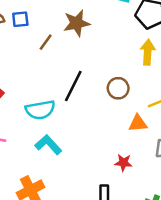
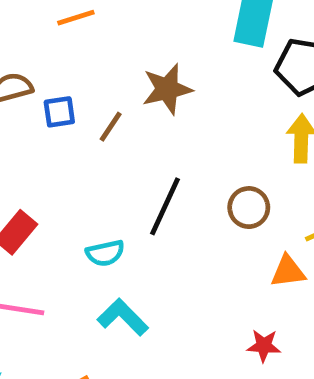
blue square: (20, 19) -> (59, 112), moved
cyan semicircle: (40, 110) -> (105, 253), size x0.7

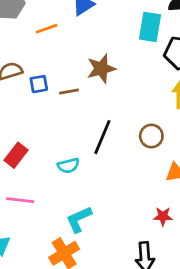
brown line: (111, 127) -> (69, 92), turned 48
cyan L-shape: (123, 317) -> (79, 219), moved, turned -68

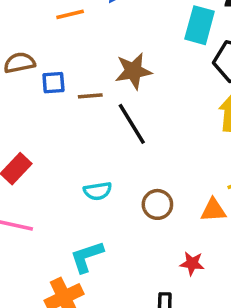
brown circle: (151, 136) -> (157, 204), moved
black line: (102, 137) -> (132, 124), moved, turned -60
cyan semicircle: (68, 166) -> (98, 191), moved

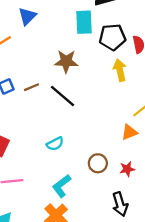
brown star: (133, 71) -> (66, 61), moved, turned 30
brown circle: (157, 204) -> (98, 163), moved

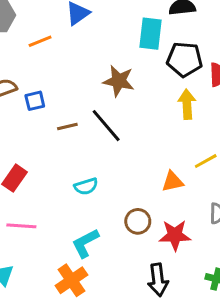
brown line: (32, 87) -> (67, 127), moved
orange triangle: (129, 132) -> (173, 182), moved
red star: (127, 169) -> (175, 235), size x1.5

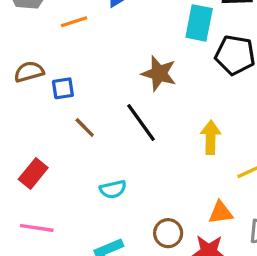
yellow arrow: (187, 104) -> (211, 137), moved
brown line: (67, 127) -> (85, 128), moved, turned 54
orange triangle: (173, 182) -> (221, 213), moved

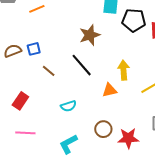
brown semicircle: (29, 72) -> (13, 51), moved
brown star: (159, 73) -> (90, 35), turned -30
orange triangle: (221, 213) -> (109, 90), moved

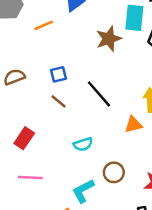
brown star: (90, 35) -> (109, 39), moved
blue square: (34, 49) -> (58, 74), moved
brown circle: (103, 129) -> (114, 172), moved

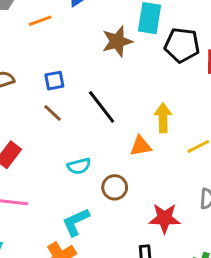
brown circle: (114, 172) -> (115, 187), moved

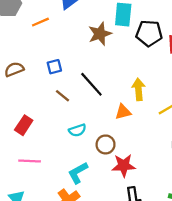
brown line: (53, 113) -> (62, 96), moved
red star: (165, 218) -> (124, 166), moved

